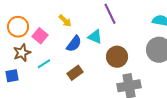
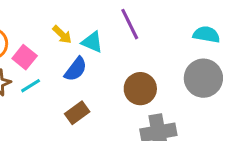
cyan triangle: (95, 37) -> (92, 42), moved
cyan line: (44, 64) -> (31, 86), moved

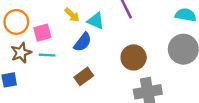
pink square: (25, 57) -> (42, 33), turned 36
cyan line: (31, 86) -> (47, 55), turned 35

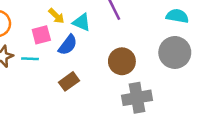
pink square: (42, 33) -> (41, 35), moved

